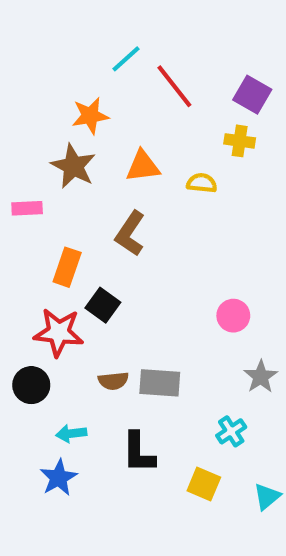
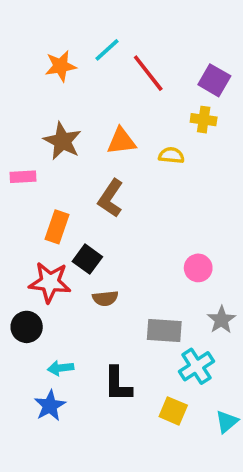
orange star: (90, 116) -> (61, 66), moved
brown semicircle: (113, 381) -> (105, 298), moved
gray rectangle: (160, 383) -> (164, 331), moved
cyan cross: (231, 431) -> (196, 366), size x1.4

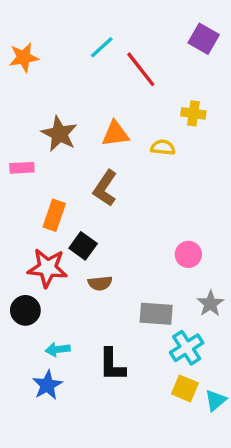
orange star: (61, 66) -> (24, 57), moved
purple square: (214, 80) -> (204, 39), moved
yellow square: (173, 411) -> (185, 388), moved

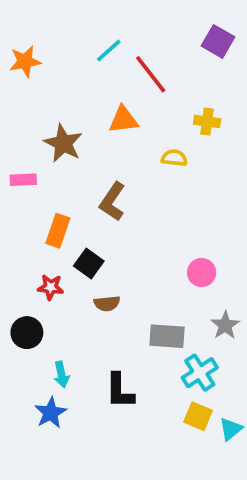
orange triangle: (115, 134) -> (123, 120), moved
red star: (47, 268) -> (51, 287), size x0.6
cyan arrow: (58, 349) -> (61, 374), turned -95

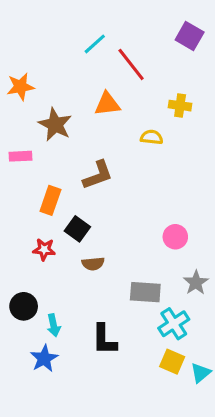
orange star: (25, 61) -> (20, 87), moved
brown L-shape: (112, 202) -> (98, 175), turned -144
black circle: (27, 333) -> (24, 306), moved

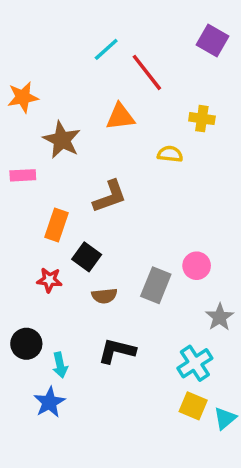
gray rectangle: (145, 292) -> (156, 285), moved, turned -72
black L-shape: (104, 340) -> (117, 351), moved, turned 104

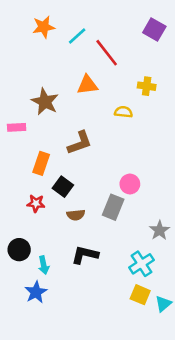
orange star: (23, 97) -> (44, 27), moved
pink circle: (197, 266) -> (130, 184), moved

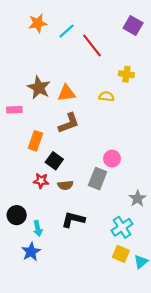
orange triangle: (87, 85) -> (67, 93), moved
red star: (36, 203) -> (41, 181), moved

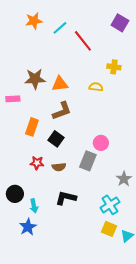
brown star: (39, 88) -> (35, 79), turned -30
black square: (54, 161) -> (56, 139), moved

